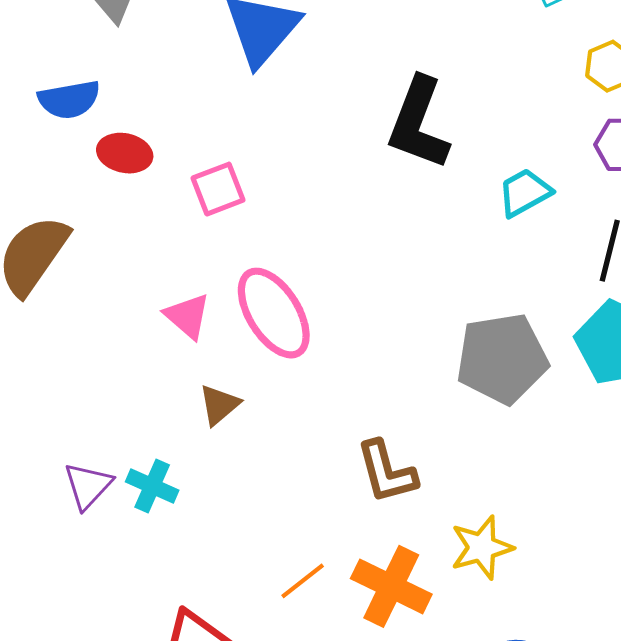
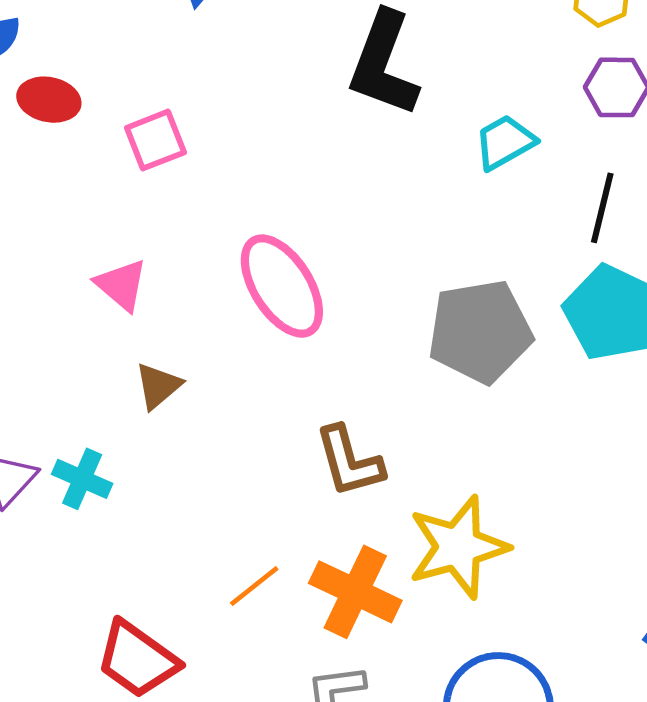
pink ellipse: (274, 313) -> (282, 286), moved
yellow star: (482, 548) -> (458, 547), size x1.4

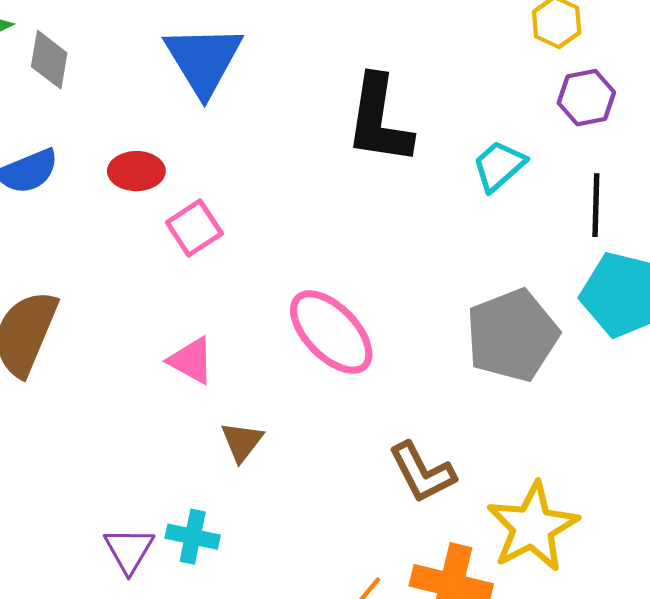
red ellipse: (49, 100) -> (136, 171), moved

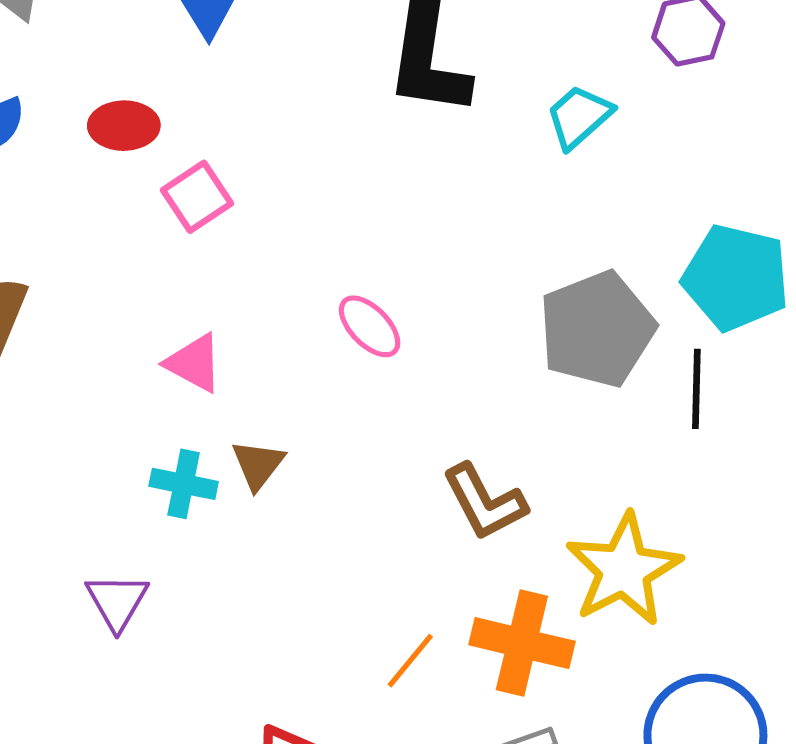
black line: (596, 205) -> (696, 389), moved
pink ellipse: (331, 332) -> (370, 326), size x0.6
cyan cross: (193, 537) -> (184, 484), moved

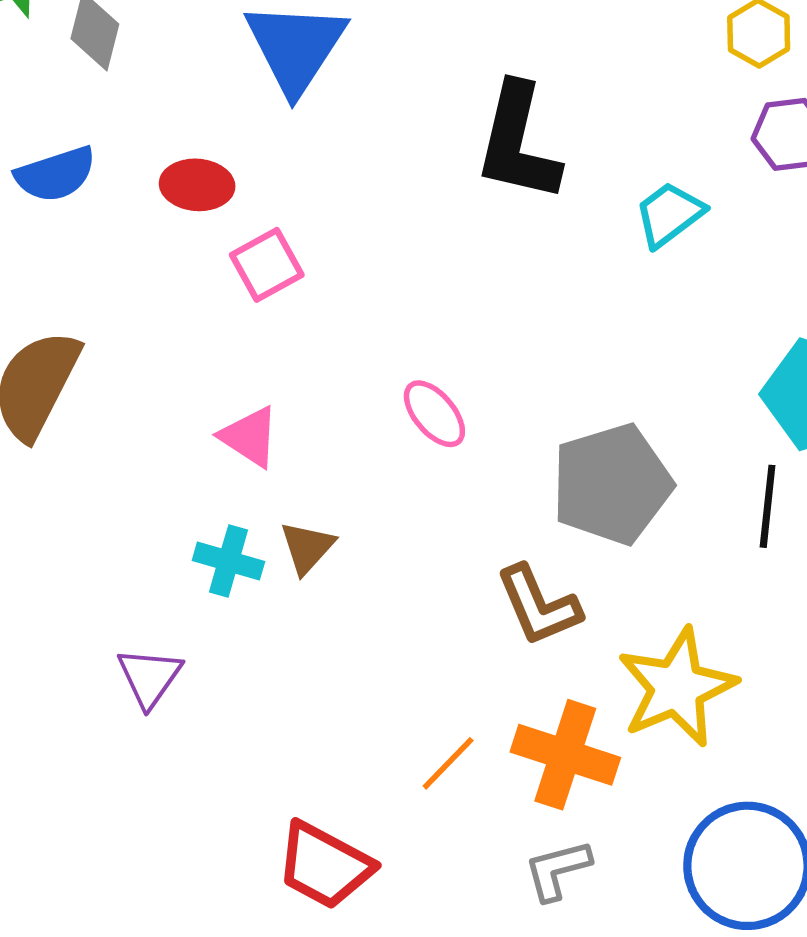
gray pentagon: (597, 329) -> (612, 484), moved

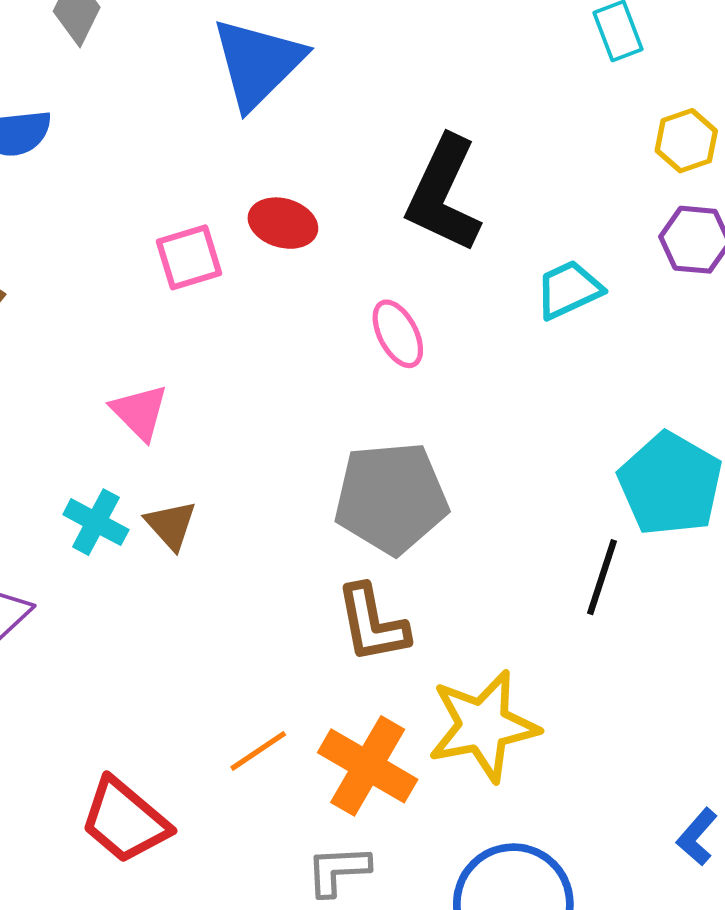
red ellipse: (197, 185) -> (283, 223), moved
pink ellipse: (434, 414) -> (398, 334), moved
gray pentagon: (612, 484) -> (391, 498), moved
brown triangle: (307, 547) -> (171, 525), turned -36

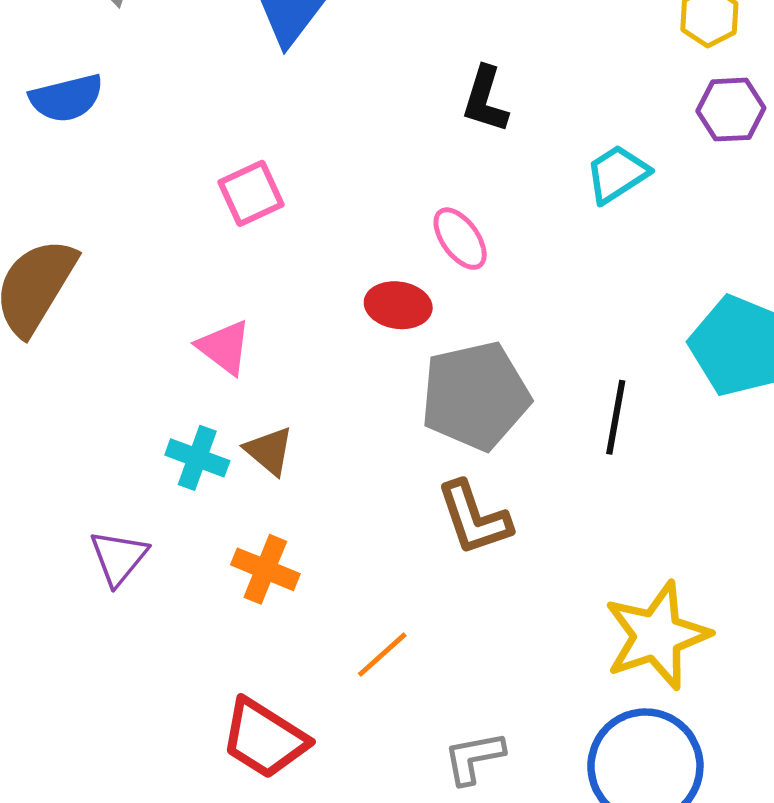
black L-shape: (444, 194) -> (485, 99), size x0.6
red ellipse: (283, 223) -> (398, 305), moved
black line: (602, 577) -> (616, 417), moved
yellow star: (483, 726) -> (657, 636), moved
orange cross: (368, 766) -> (265, 569), moved, size x0.7

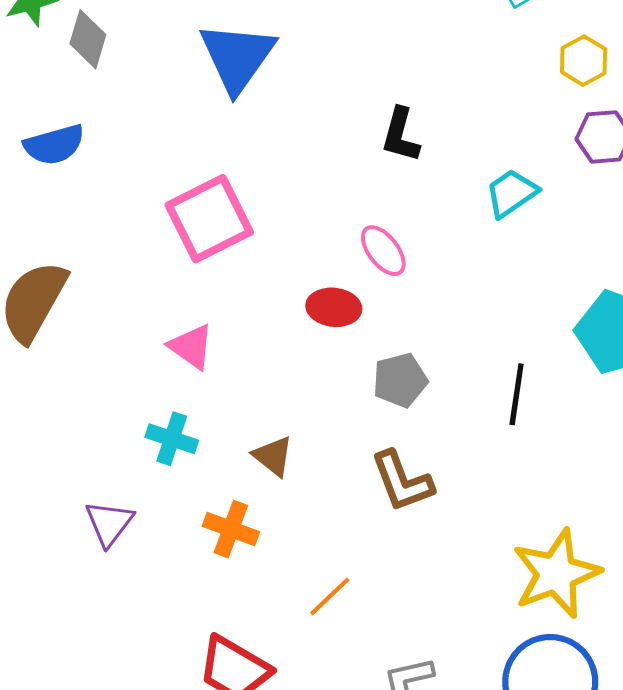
pink square: (251, 193) -> (209, 219), size x1.6
gray pentagon: (475, 396) -> (400, 380), size x0.6
brown triangle: (269, 451) -> (273, 456), moved

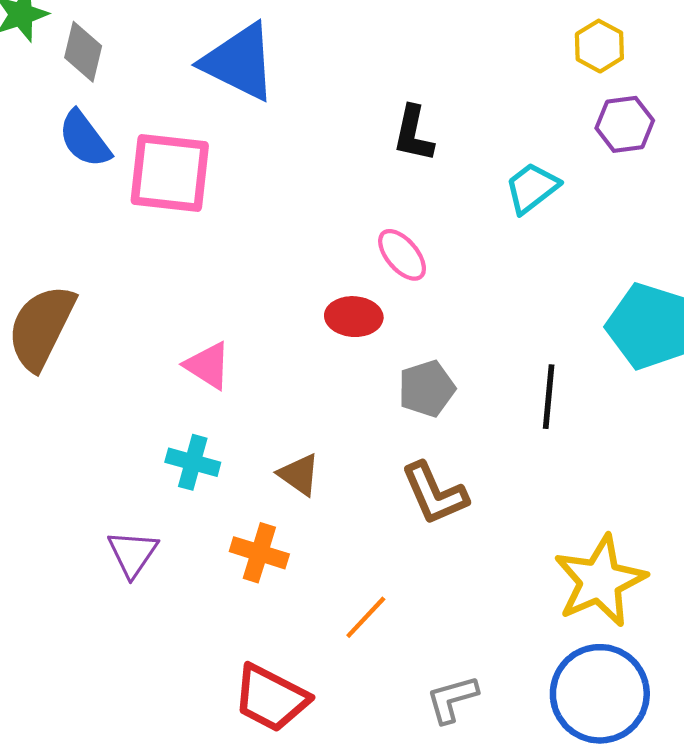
blue triangle: (237, 57) -> (239, 62), turned -36
blue semicircle: (54, 145) -> (85, 139), moved, turned 72
pink square: (209, 219) -> (170, 173), moved, turned 36

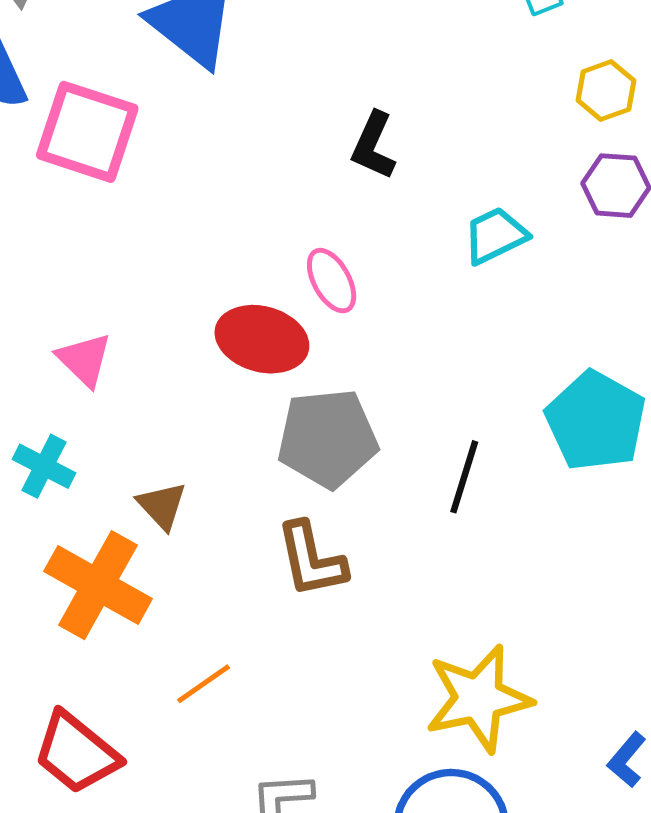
red ellipse: (354, 317) -> (262, 339), size x1.4
gray pentagon: (427, 389) -> (327, 438), size x1.5
orange cross: (259, 553) -> (98, 585), size x1.6

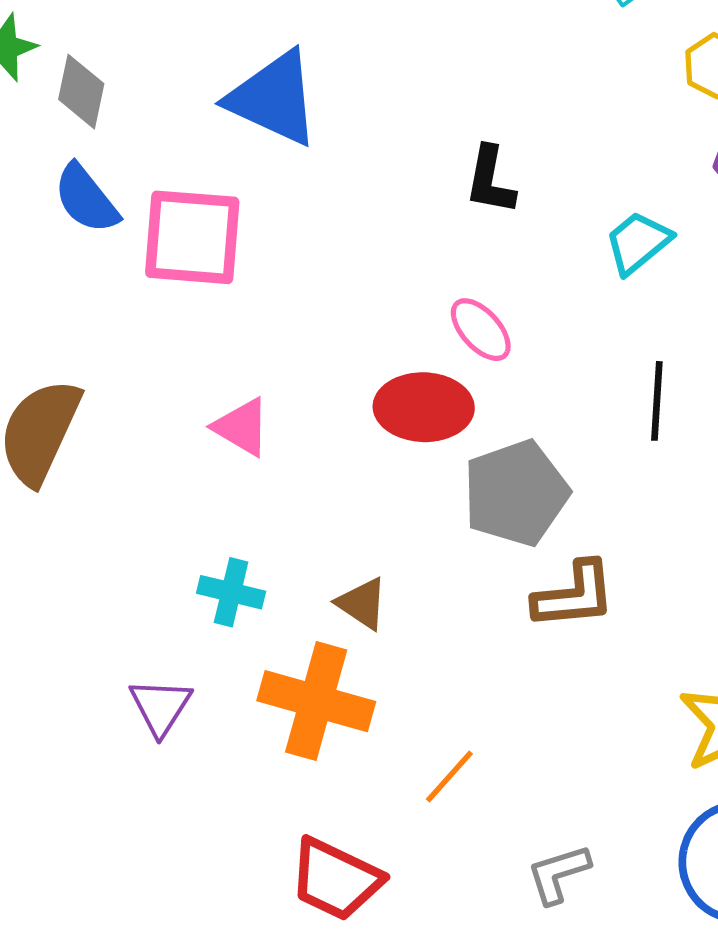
pink triangle: (84, 360) -> (242, 427), moved
black line: (464, 477) -> (657, 401), moved
brown L-shape: (311, 560) -> (574, 595), moved, turned -70

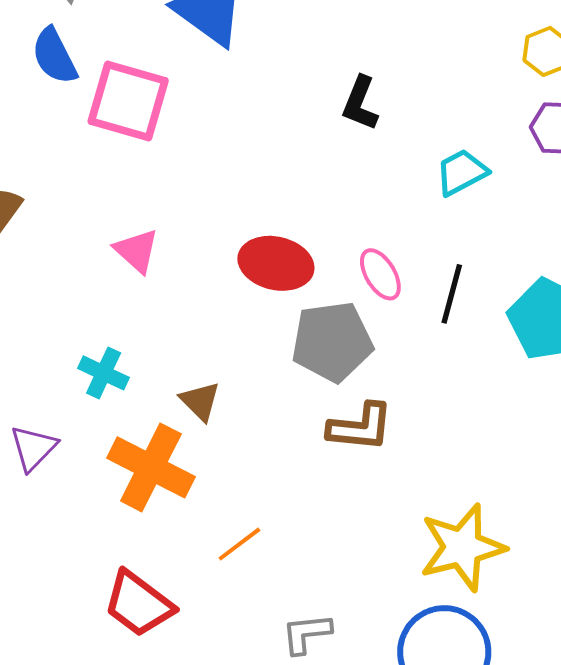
pink ellipse: (481, 330) -> (380, 274), moved

